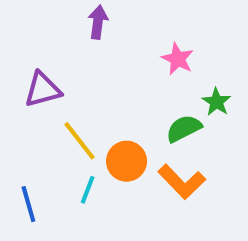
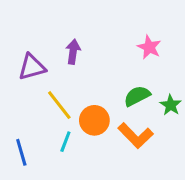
purple arrow: (98, 22) -> (73, 52), moved
pink star: (178, 59) -> (149, 47), moved
green star: (216, 102) -> (171, 105), moved

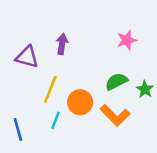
pink star: (149, 47) -> (127, 40), turned 30
purple triangle: (32, 67) -> (27, 57), turned 30
yellow line: (59, 105) -> (50, 89), turned 60

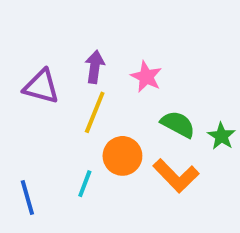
pink star: (127, 40) -> (146, 77), moved, turned -30
green semicircle: (116, 82) -> (178, 124), turned 55
yellow line: (50, 89) -> (95, 112), moved

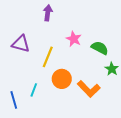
purple arrow: (95, 67) -> (48, 13), moved
green semicircle: (178, 124) -> (100, 48), moved
cyan line: (85, 184) -> (34, 90), moved

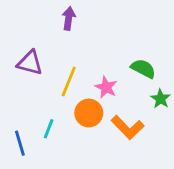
pink star: (74, 39) -> (106, 87), moved

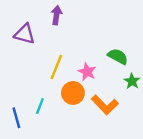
purple triangle: (30, 63) -> (25, 34), moved

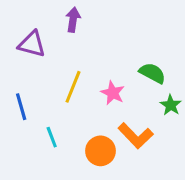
orange circle: (73, 93) -> (100, 151), moved
cyan line: (40, 106) -> (52, 137), turned -42
blue line: (16, 118) -> (21, 107), moved

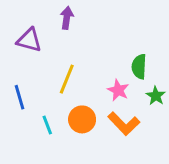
green semicircle: (152, 73) -> (139, 67), turned -115
pink star: (113, 93) -> (118, 90), moved
orange circle: (100, 151) -> (82, 119), moved

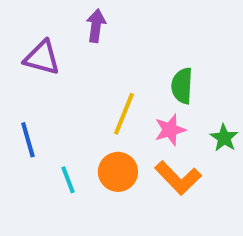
green semicircle: (139, 67) -> (182, 86), moved
yellow line: (67, 79) -> (124, 114), moved
pink star: (118, 90) -> (170, 130), turned 30

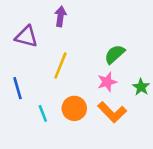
green semicircle: (182, 86) -> (115, 54), turned 45
yellow line: (124, 114) -> (60, 66), moved

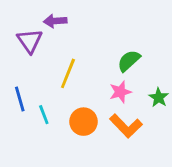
purple arrow: (60, 16) -> (55, 21), moved, turned -102
purple triangle: (26, 37) -> (30, 41), turned 40
cyan line: (43, 113) -> (44, 115), moved

